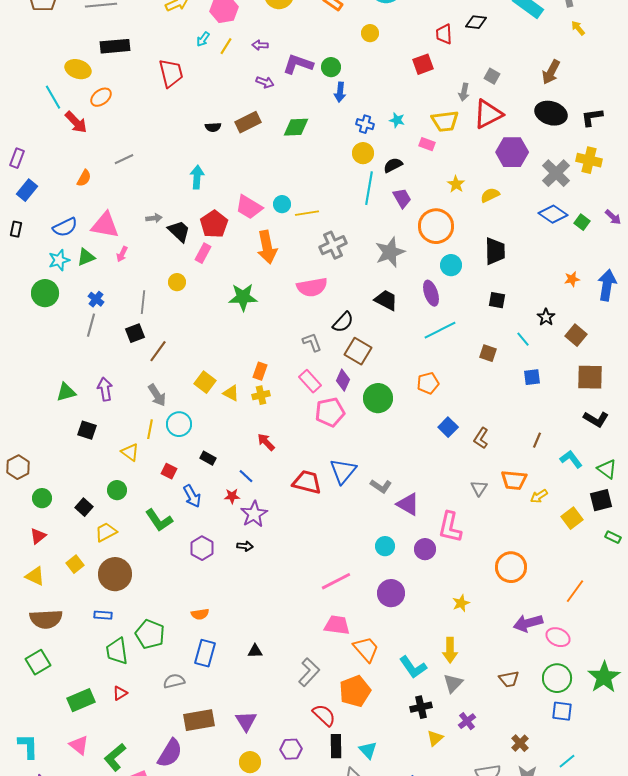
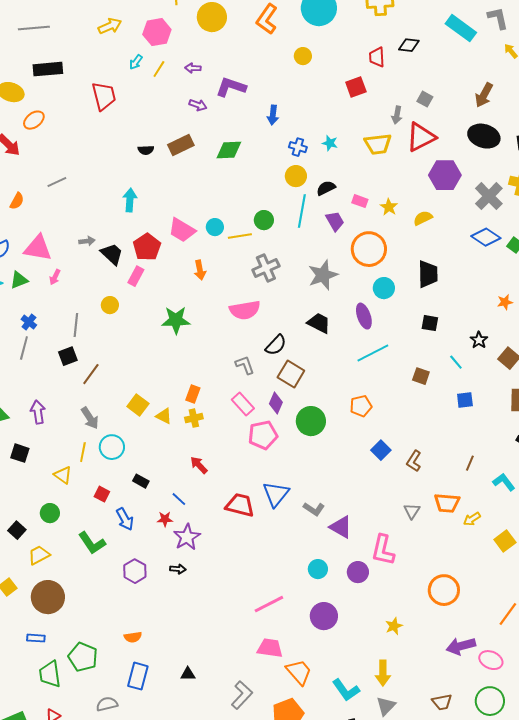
green circle: (331, 67) -> (264, 220), moved
pink rectangle: (427, 144) -> (360, 201), moved
orange arrow: (267, 247) -> (200, 270), size x0.6

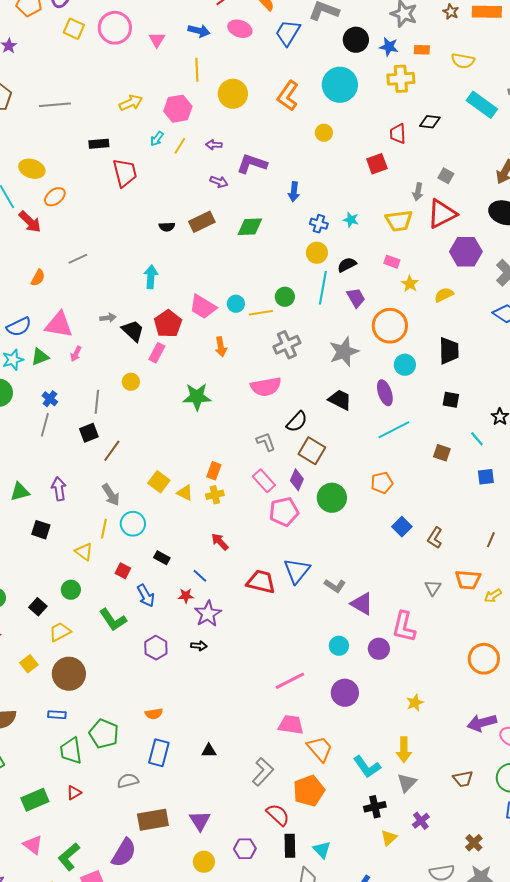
black rectangle: (48, 69) -> (99, 144), moved, size x0.7
pink rectangle: (360, 201) -> (392, 262), moved
orange circle: (444, 590) -> (484, 659), moved

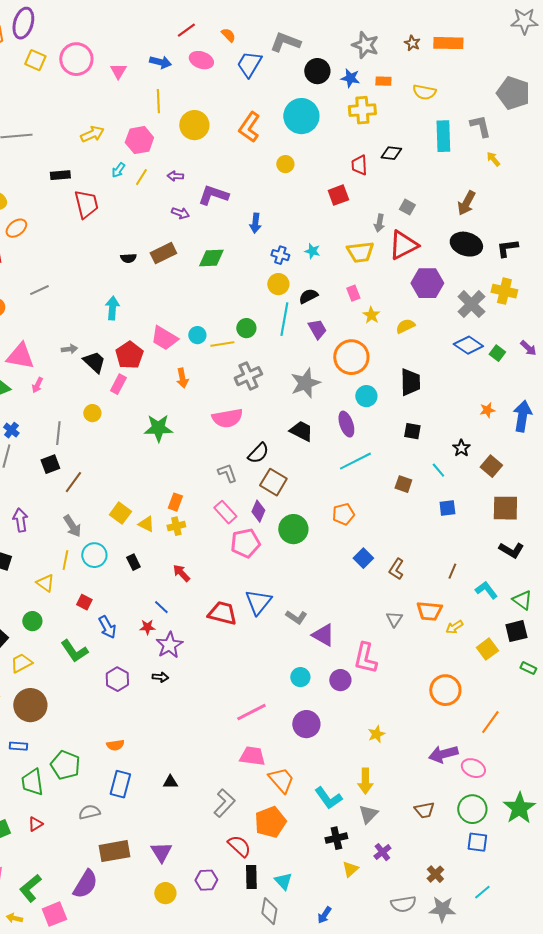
cyan rectangle: (482, 105) -> (443, 136), turned 52
pink rectangle: (392, 262) -> (353, 293), turned 49
black rectangle: (162, 558) -> (133, 562), moved, turned 35

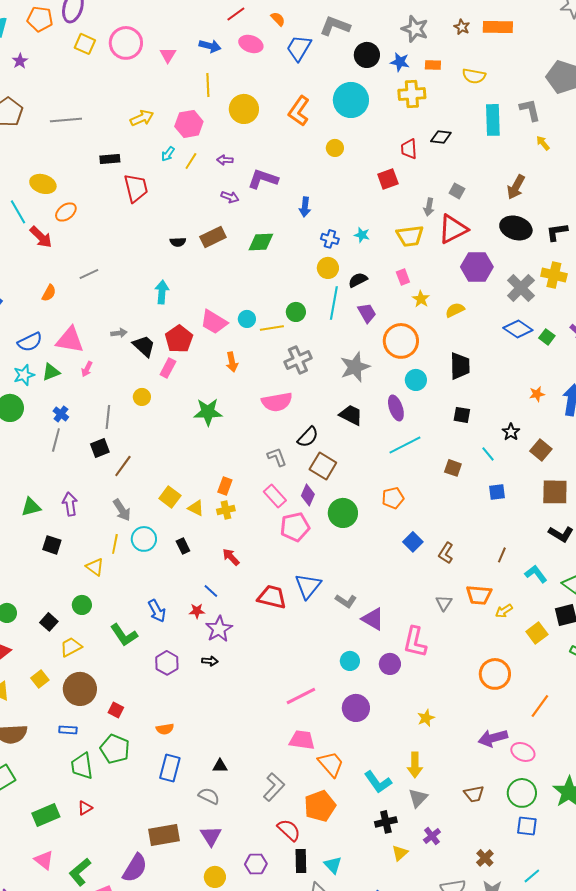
red square: (84, 602) -> (116, 710), moved
gray semicircle: (89, 812) -> (209, 796), moved, turned 40

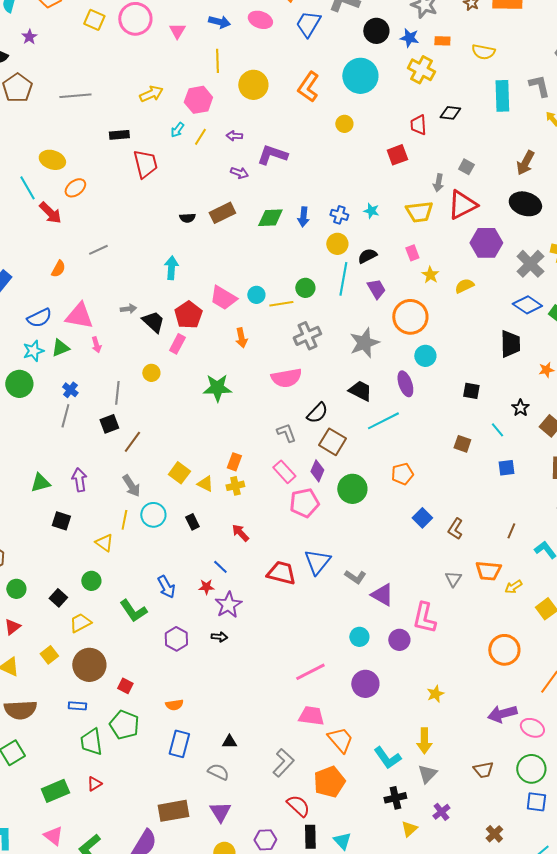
yellow cross: (412, 94) -> (421, 70), turned 32
blue arrow: (305, 207) -> (303, 217), moved
black trapezoid: (460, 366) -> (510, 344), moved
pink arrow: (87, 369) -> (96, 345), turned -42
cyan line: (405, 445) -> (383, 421), moved

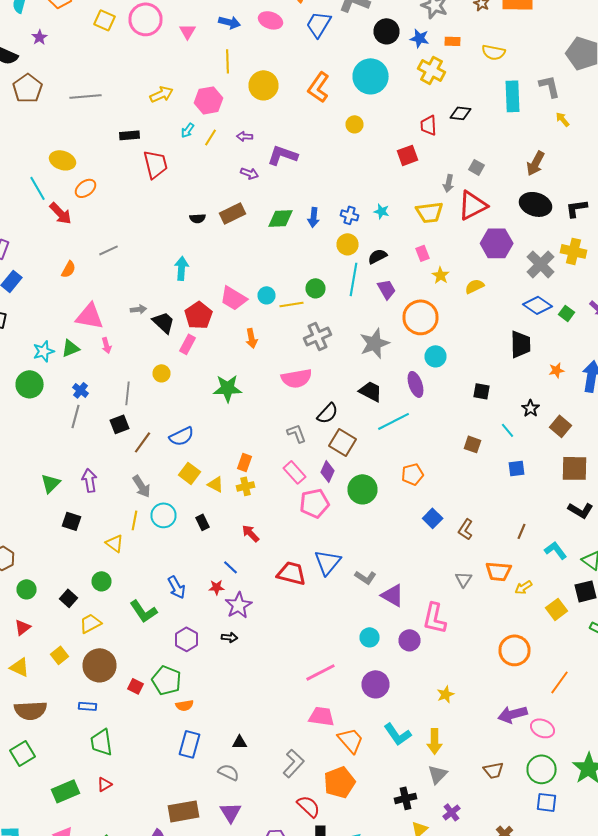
blue semicircle: (39, 318) -> (182, 436), moved
green triangle: (40, 483) -> (50, 483), turned -30
green pentagon: (124, 725) -> (166, 680), moved
cyan L-shape: (387, 758) -> (398, 734), moved

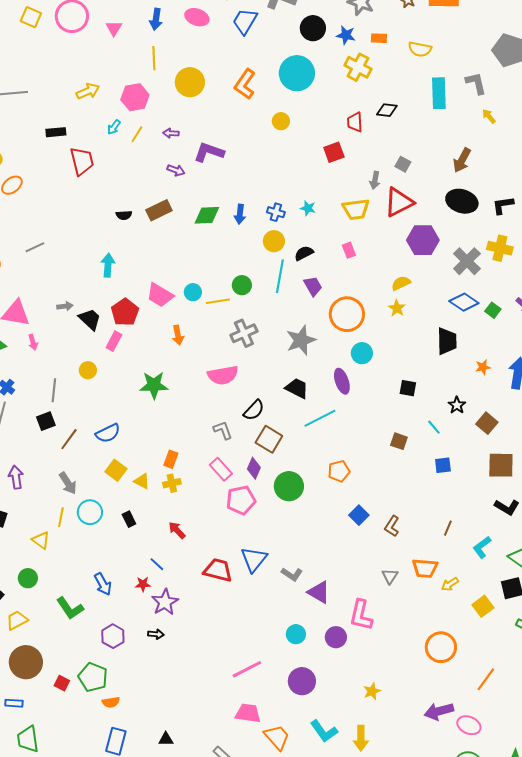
blue arrow: (230, 22) -> (156, 19), turned 85
yellow star: (440, 275) -> (397, 308), moved
cyan L-shape: (556, 550) -> (482, 547), turned -90

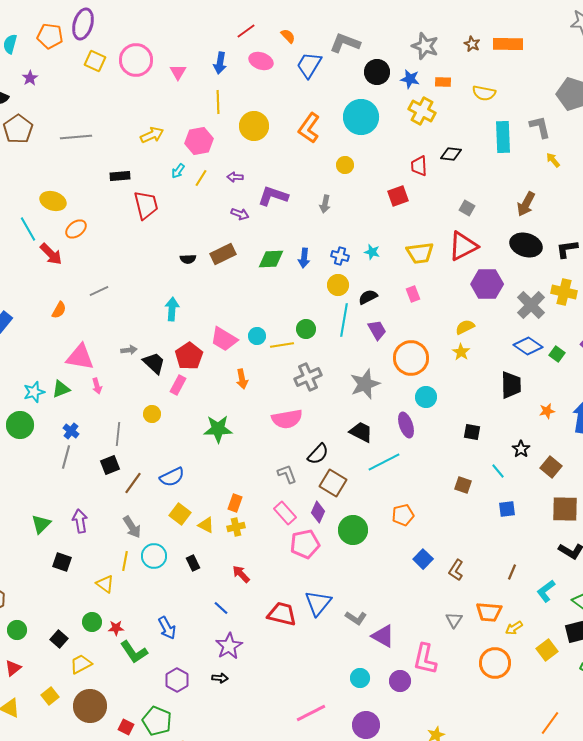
gray arrow: (375, 180) -> (325, 204), moved
red star: (143, 584) -> (116, 628), moved
orange circle: (441, 647) -> (495, 663), moved

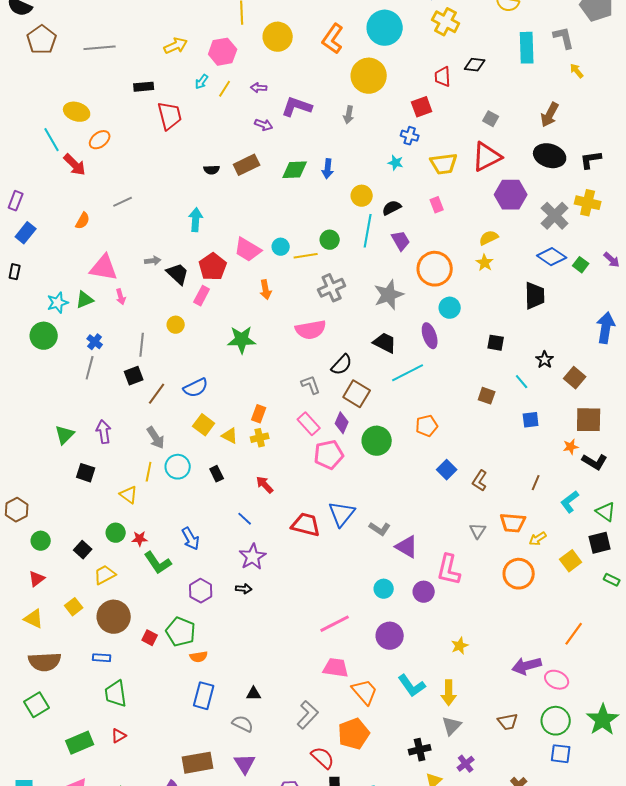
yellow circle: (345, 165) -> (369, 76), size x2.0
blue cross: (340, 256) -> (410, 136), moved
orange star: (547, 411) -> (571, 447), moved

